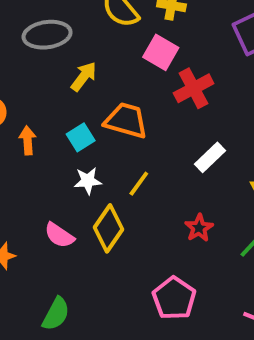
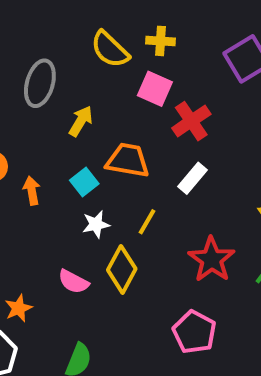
gray ellipse: (47, 35) -> (40, 83), turned -60
white rectangle: (210, 157) -> (192, 178), moved
red star: (199, 228) -> (212, 259), size x1.6

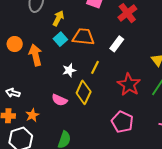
red cross: (191, 121) -> (127, 13), moved
cyan square: (84, 182) -> (60, 39), moved
orange arrow: (32, 191) -> (36, 55), size x1.5

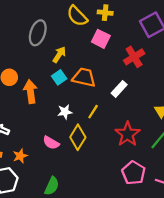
pink pentagon: (122, 122) -> (134, 173), moved

